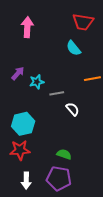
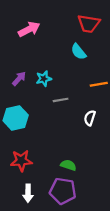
pink arrow: (27, 27) -> (29, 29), turned 60
cyan star: (37, 82) -> (44, 79), moved
white semicircle: (72, 109) -> (90, 118), moved, turned -120
cyan hexagon: (23, 124) -> (16, 118), moved

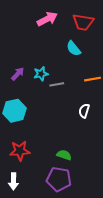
pink arrow: (29, 29) -> (47, 19), moved
gray line: (61, 100) -> (57, 84), moved
white arrow: (28, 193) -> (13, 181), moved

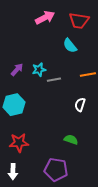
green semicircle: (64, 155) -> (71, 140), moved

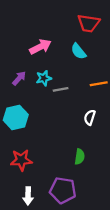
pink arrow: (45, 18) -> (40, 47), moved
green semicircle: (71, 140) -> (80, 157), turned 80
white arrow: (13, 172) -> (28, 196), moved

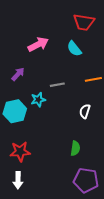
cyan star: (44, 78) -> (38, 100), moved
purple pentagon: (63, 190) -> (86, 180), moved
white arrow: (28, 196) -> (18, 180), moved

